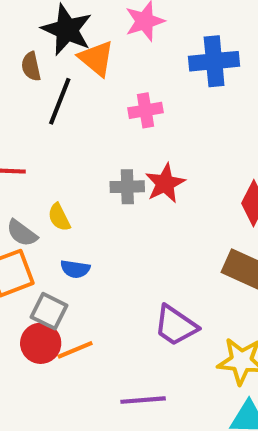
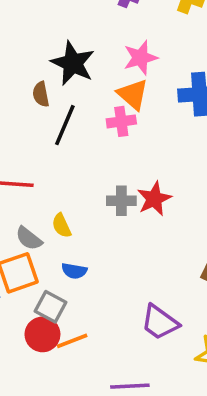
orange triangle: (96, 58) -> (133, 94), moved
pink cross: (146, 110) -> (121, 121), moved

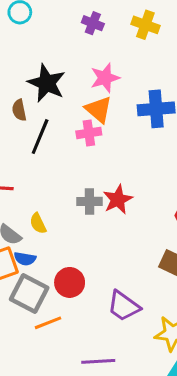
blue semicircle: (74, 271) -> (25, 259), moved
gray square: (50, 307) -> (29, 293), size x1.4
red circle: (42, 334) -> (70, 282), moved

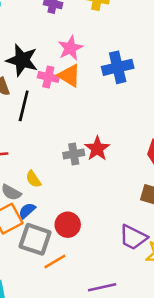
pink cross: (89, 133) -> (48, 77), moved, turned 30
blue semicircle: (25, 259) -> (27, 211), turned 138
purple trapezoid: (124, 306) -> (133, 237), moved

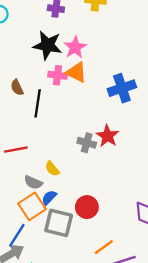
black star: (22, 60) -> (47, 45), moved
blue cross: (118, 67) -> (122, 88), moved
gray cross: (74, 154) -> (87, 143), turned 30
orange line: (55, 261) -> (104, 247), moved

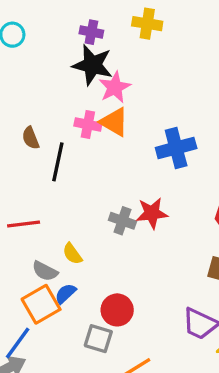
black star: (47, 45) -> (93, 65), moved
red star: (107, 136) -> (152, 213), turned 30
gray square: (59, 223) -> (98, 339), moved, size x0.7

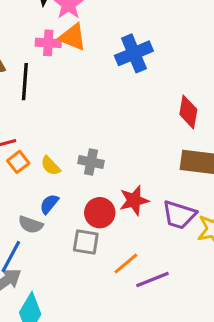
red star: (152, 213) -> (134, 200), moved
gray cross: (122, 221) -> (91, 162), moved
gray semicircle: (45, 271) -> (31, 225), moved
orange square: (41, 304) -> (18, 162), moved, size x0.6

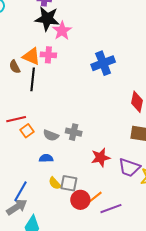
orange triangle: (73, 37) -> (31, 56), moved
yellow semicircle: (51, 166) -> (55, 183), moved
blue semicircle: (49, 204) -> (46, 158), turned 48
red circle: (100, 213) -> (80, 200), moved
gray semicircle: (31, 225) -> (51, 135), moved

